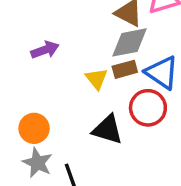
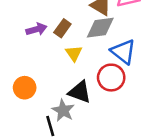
brown rectangle: (125, 69) -> (62, 28), moved, turned -42
gray star: (37, 163) -> (63, 110), moved

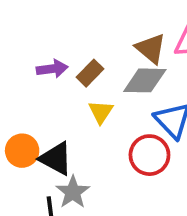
black triangle: (80, 92) -> (56, 159), moved

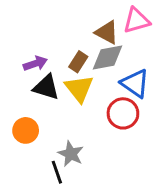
brown rectangle: (90, 73) -> (78, 62), moved
yellow triangle: (101, 112) -> (79, 88), size x1.5
black triangle: (56, 159) -> (46, 87), moved

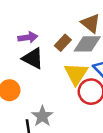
yellow triangle: (79, 88) -> (76, 74), moved

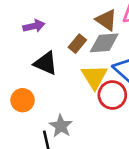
purple arrow: (28, 37) -> (34, 26), moved

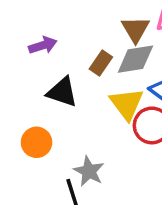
brown triangle: (106, 20) -> (135, 29), turned 30

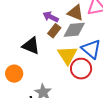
brown triangle: (135, 29) -> (75, 13), turned -42
purple arrow: (43, 45) -> (51, 17), moved, turned -140

